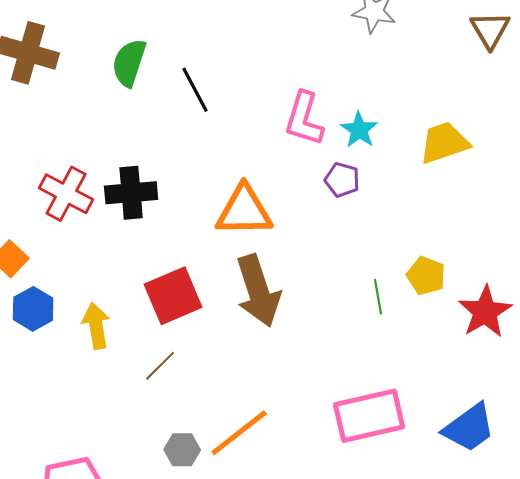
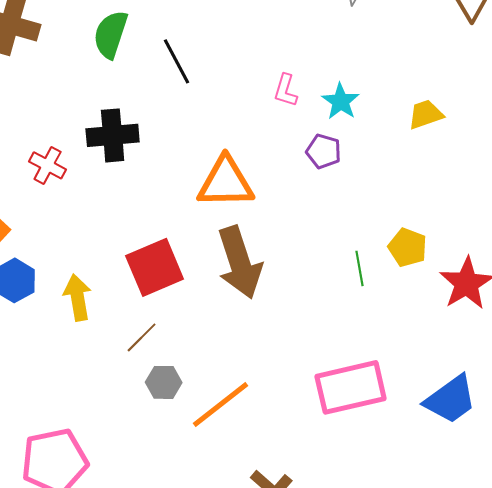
pink L-shape: (304, 119) -> (286, 90), size x0.6
yellow trapezoid: (444, 143) -> (426, 114), size x0.7
black cross: (131, 193) -> (113, 135), moved
red cross: (66, 194) -> (48, 165), size x0.7
gray hexagon: (182, 450) -> (164, 382), moved

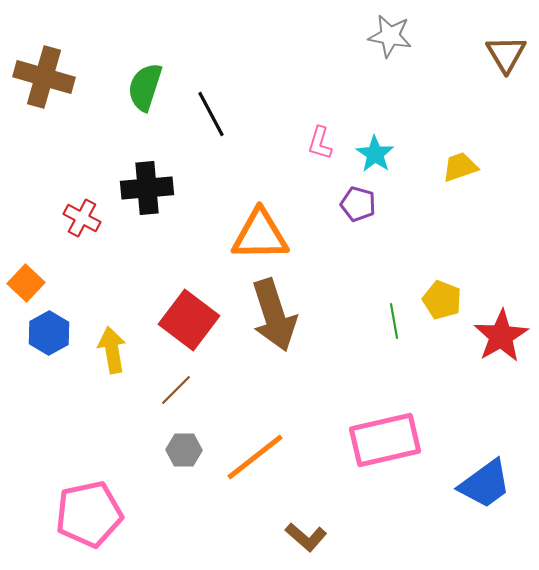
red square: (155, 267) -> (189, 320), turned -30
gray hexagon: (164, 382) -> (184, 450), moved
blue trapezoid: (451, 399) -> (485, 484), moved

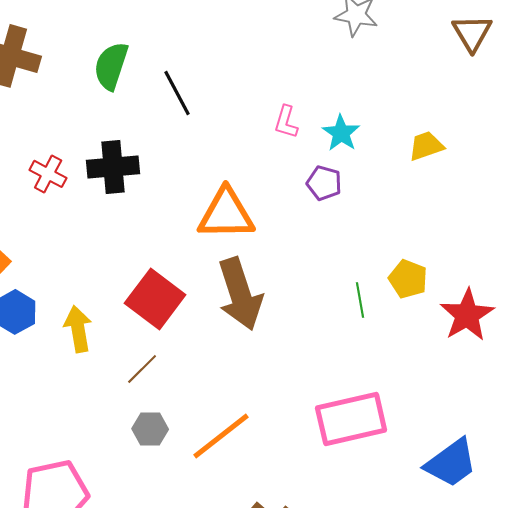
red cross: (82, 218) -> (48, 174), moved

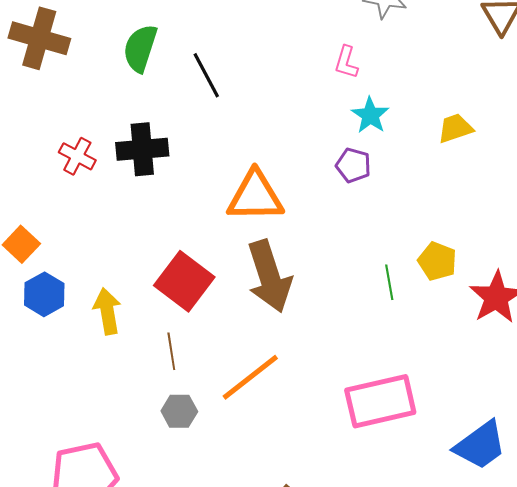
pink L-shape: (286, 122) -> (346, 62), moved
brown line: (142, 369) -> (171, 351), turned -54
orange line: (221, 436) -> (250, 377), moved

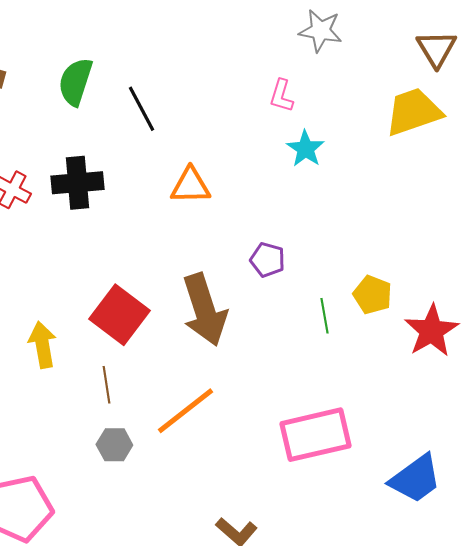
yellow trapezoid: (455, 128) -> (413, 112), moved, size x1.6
purple pentagon: (353, 165) -> (267, 260), moved
orange triangle: (255, 196) -> (190, 186), moved, size x0.7

